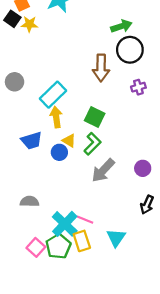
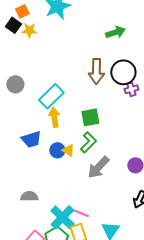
black circle: (130, 50) -> (123, 72), moved
green square: (95, 117) -> (90, 117), turned -36
yellow triangle: (69, 141) -> (68, 150), moved

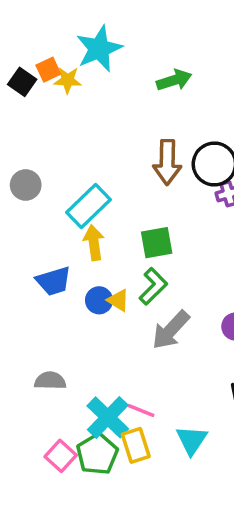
orange square: (22, 11) -> (48, 70), moved
yellow star: (29, 30) -> (68, 80), moved
green arrow: (115, 32) -> (174, 80), moved

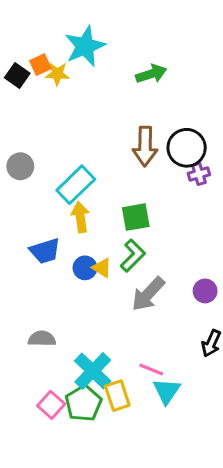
pink line: (141, 410) -> (151, 369), moved

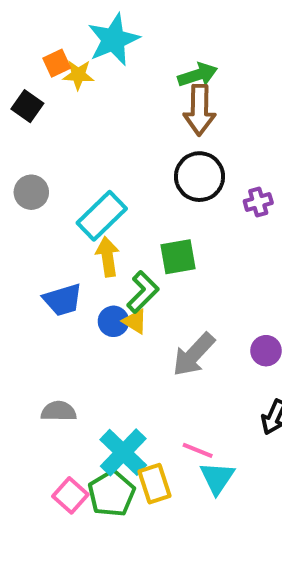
black square: (17, 75) -> (27, 106), moved
brown arrow: (145, 146) -> (200, 110), moved
black circle: (187, 148) -> (200, 177), moved
green L-shape: (133, 256) -> (143, 292), moved

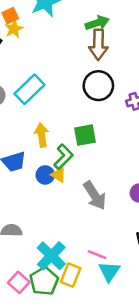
yellow star: (78, 75) -> (14, 29), moved, turned -30
cyan rectangle: (102, 216) -> (30, 89), moved
gray arrow: (194, 355) -> (95, 195), turned -76
yellow rectangle: (155, 484) -> (71, 275), turned 40

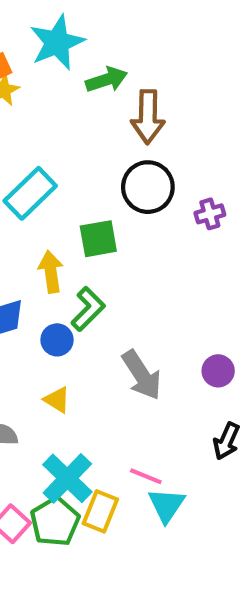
green arrow: (97, 23) -> (107, 80), moved
green square: (85, 135) -> (98, 239), moved
yellow triangle: (59, 175) -> (57, 400), moved

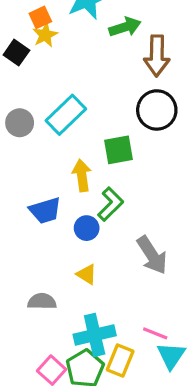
cyan cross: (67, 478) -> (95, 335), turned 33

